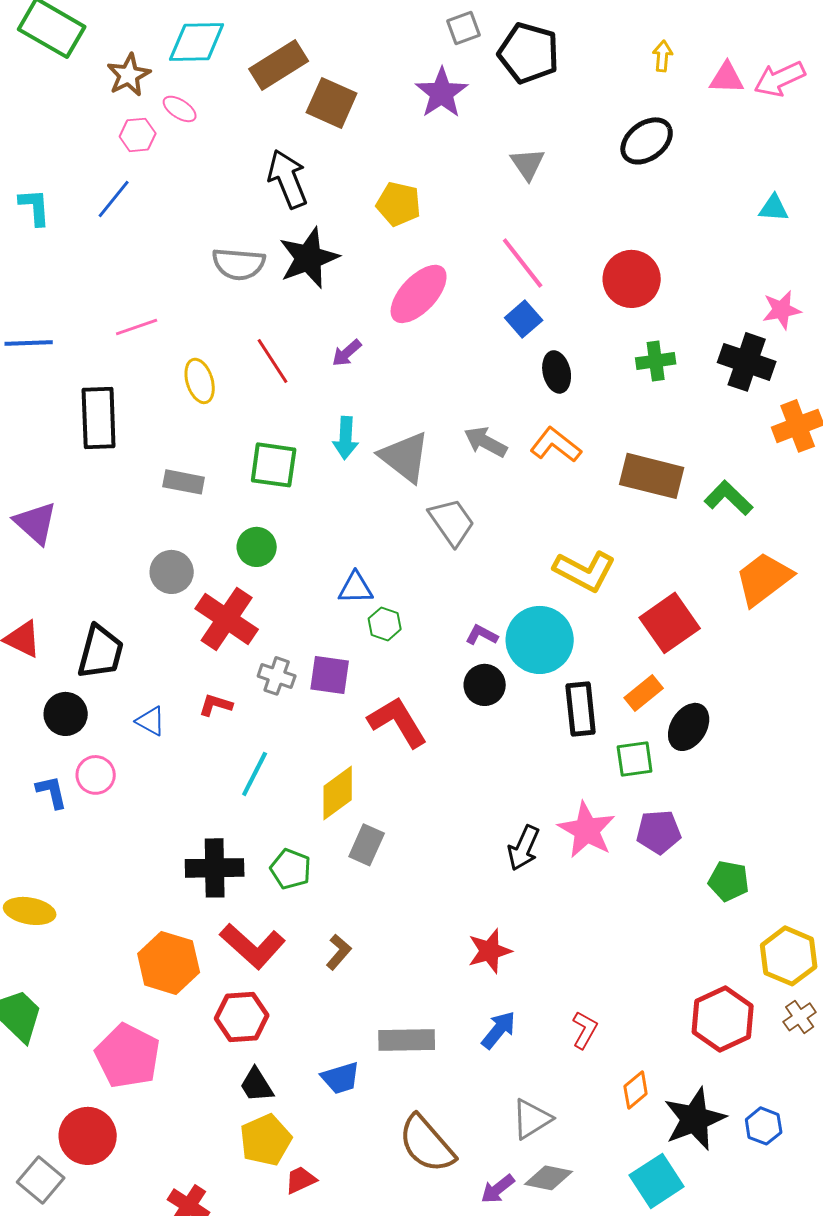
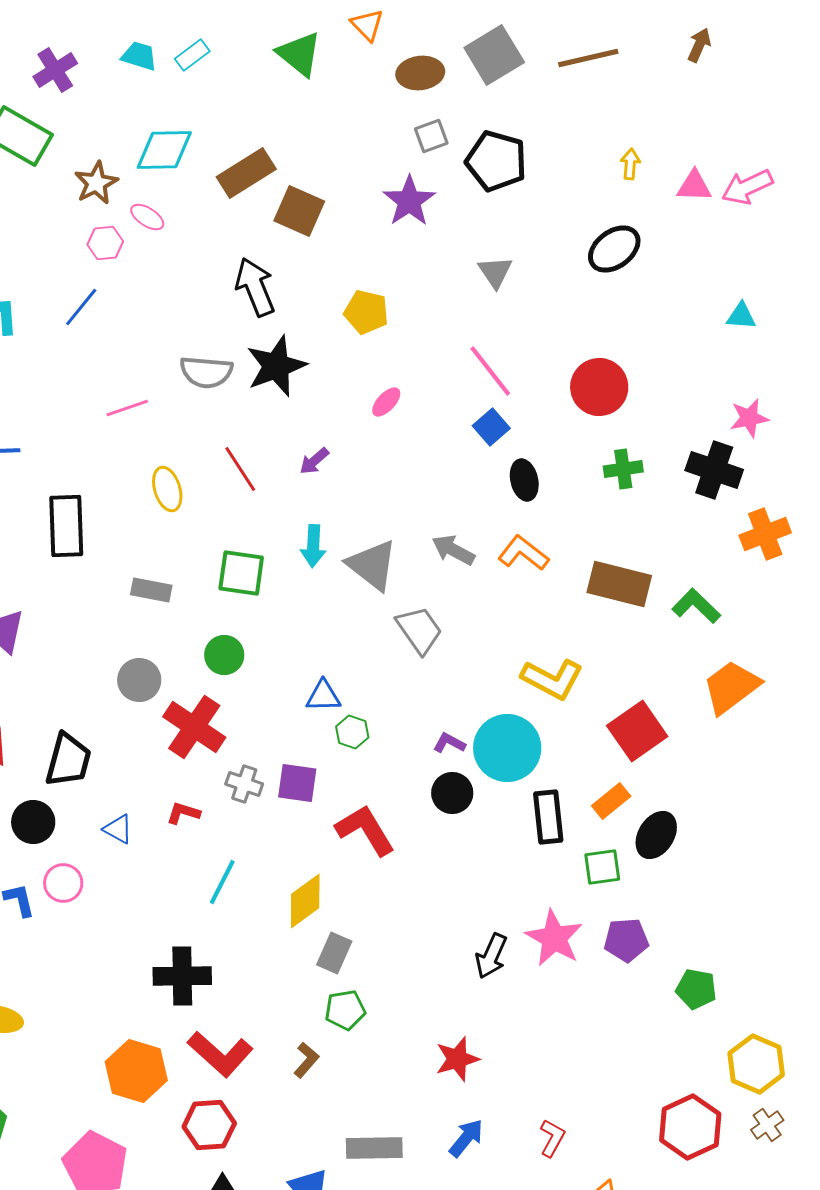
pink ellipse: (419, 294) -> (386, 402), size x0.5
pink line: (137, 327) -> (127, 408), moved
green pentagon: (291, 869) -> (345, 1010), moved, turned -30

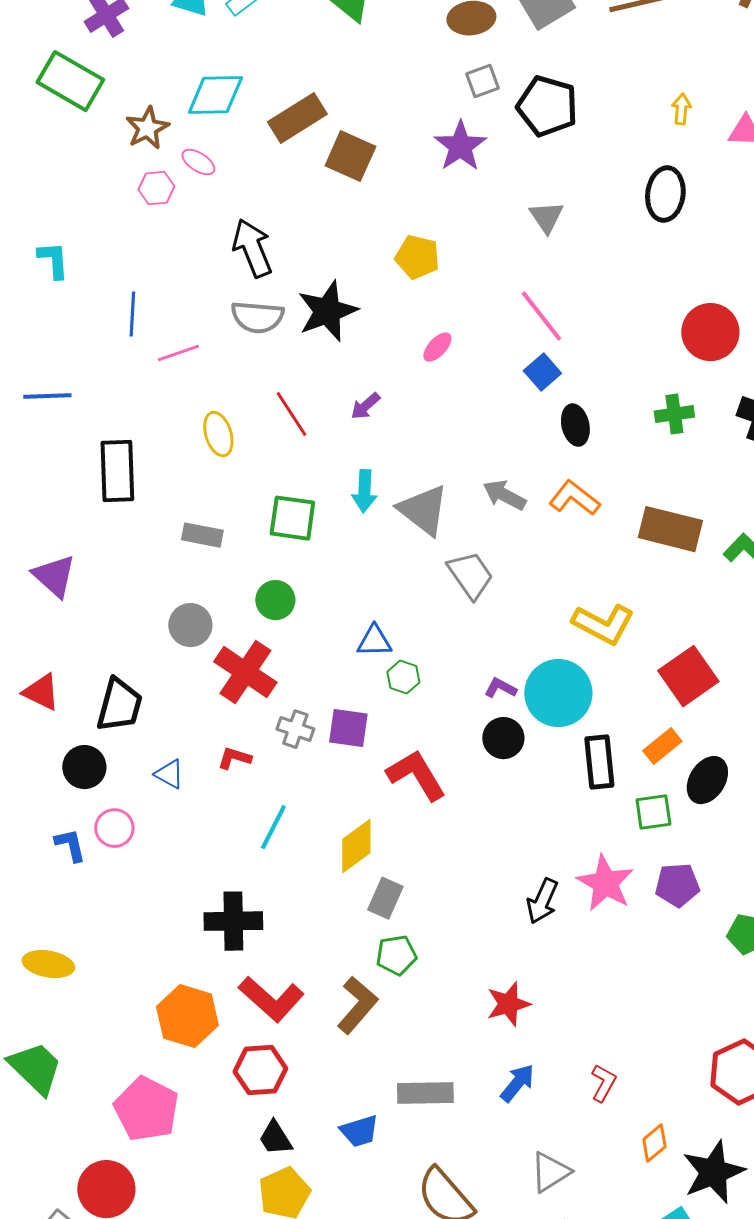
black ellipse: (614, 249) -> (665, 194), turned -46
black arrow: (255, 287) -> (252, 248), moved
blue line: (81, 307) -> (132, 314), moved, turned -36
red circle: (599, 387) -> (710, 332), moved
brown L-shape: (306, 1060) -> (357, 1005), size x1.6

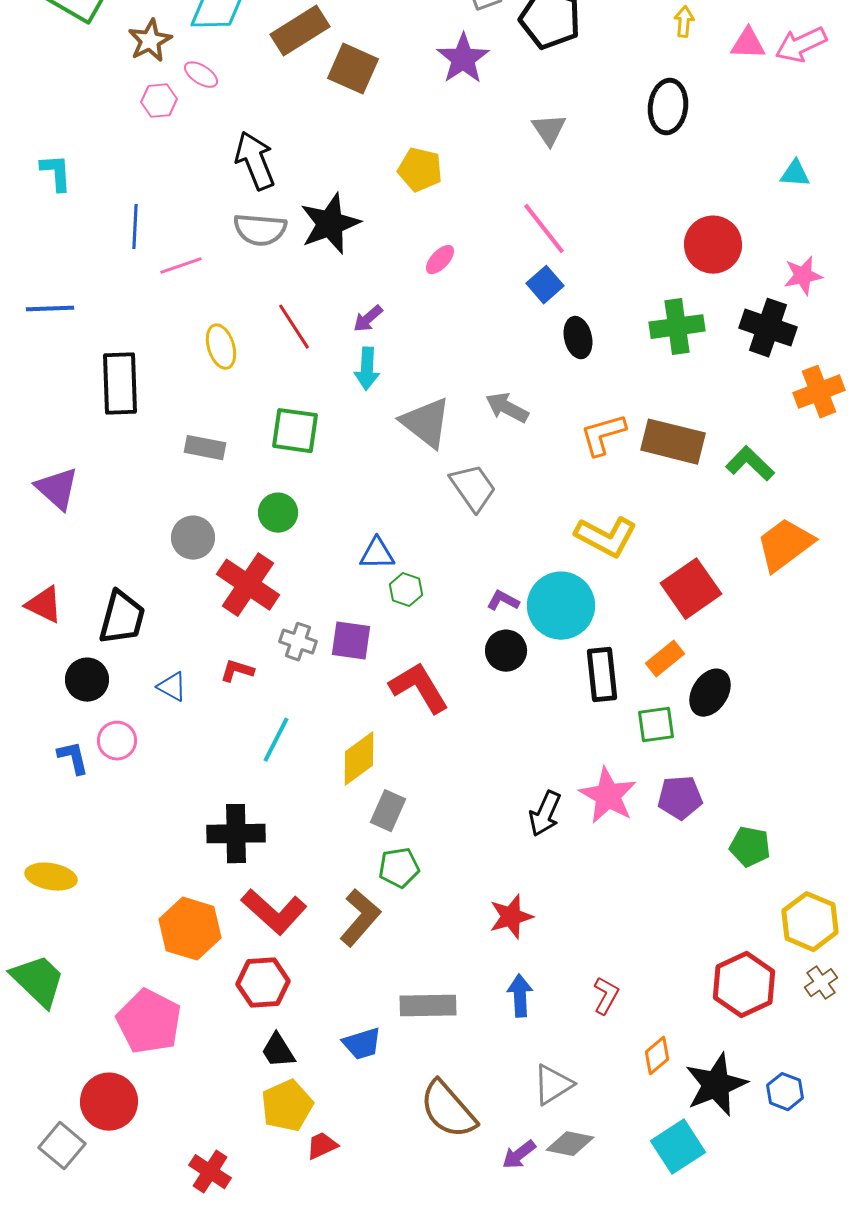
green cross: (674, 414) -> (677, 327), size x1.4
cyan arrow: (364, 491) -> (367, 369), moved
orange L-shape: (574, 498) -> (603, 435), moved, turned -54
blue arrow: (517, 1083) -> (520, 996), turned -42

